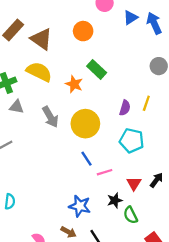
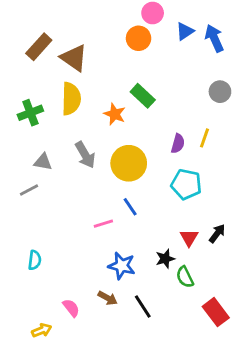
orange circle: (83, 31) -> (139, 38), moved
yellow semicircle: (39, 72) -> (71, 99), turned 65
gray triangle: (17, 107) -> (43, 162), moved
pink line: (105, 172) -> (103, 224), moved

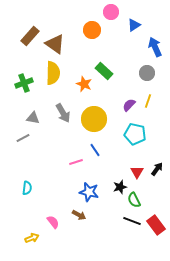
orange circle: (139, 38) -> (92, 30), moved
blue arrow: (214, 38) -> (155, 47), moved
gray circle: (220, 92) -> (147, 73), moved
purple semicircle: (178, 144) -> (129, 105), turned -152
black line: (143, 306) -> (132, 221), moved, turned -36

